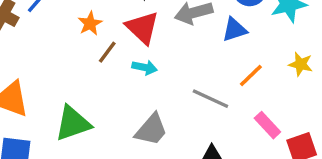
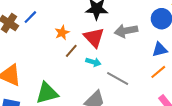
blue triangle: (234, 30) -> (160, 50), moved
gray line: (210, 99) -> (118, 79), moved

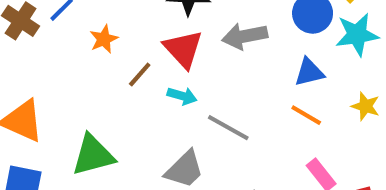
orange star: (62, 33) -> (104, 39), moved
orange line: (158, 72) -> (306, 115), turned 70

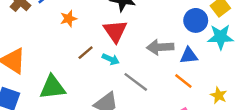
gray arrow: (245, 36) -> (160, 47), moved
brown line: (140, 75) -> (86, 53), moved
yellow star: (366, 106) -> (219, 95), moved

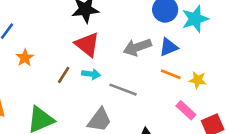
orange star: (69, 19) -> (25, 58), moved
yellow star: (219, 95) -> (198, 80), moved

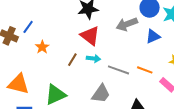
gray arrow: (137, 47) -> (127, 24), moved
orange line: (171, 74) -> (145, 70), moved

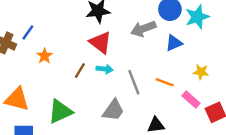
gray line: (118, 70) -> (134, 82), turned 50

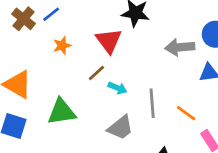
red triangle: (100, 42) -> (109, 41), moved
cyan arrow: (105, 69) -> (118, 88), moved

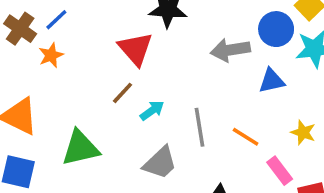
orange star: (62, 45) -> (51, 55), moved
cyan arrow: (118, 88) -> (152, 110), turned -54

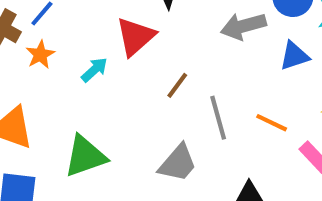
red triangle: (135, 49) -> (135, 37), turned 36
brown line: (122, 93) -> (177, 85), moved
cyan arrow: (152, 110) -> (94, 70), moved

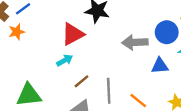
cyan arrow: (94, 70) -> (65, 60), moved
brown line: (177, 85) -> (81, 81), moved

